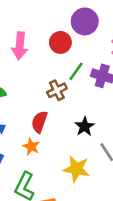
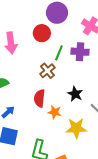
orange star: (31, 147) -> (55, 112), moved

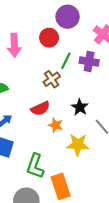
red semicircle: (39, 98) -> (40, 109), turned -126

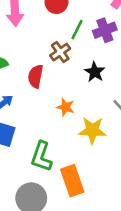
purple cross: (89, 62) -> (105, 30), turned -30
black star: (80, 107) -> (95, 72), moved
red semicircle: (40, 109) -> (35, 76), moved, turned 126

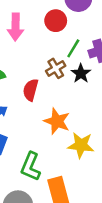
black star: (95, 72) -> (81, 73), moved
orange star: (66, 107) -> (57, 121), size x1.5

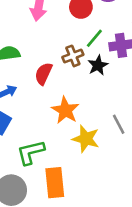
green L-shape: (31, 167) -> (31, 152), turned 44

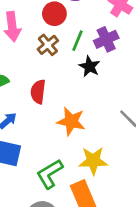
brown cross: (73, 56) -> (48, 45), moved
yellow star: (86, 139) -> (93, 161), moved

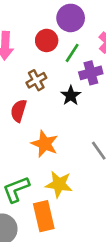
green line: (78, 41) -> (72, 53), moved
brown cross: (48, 45) -> (36, 80), moved

